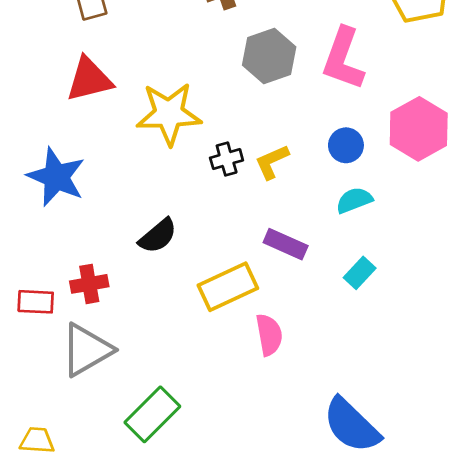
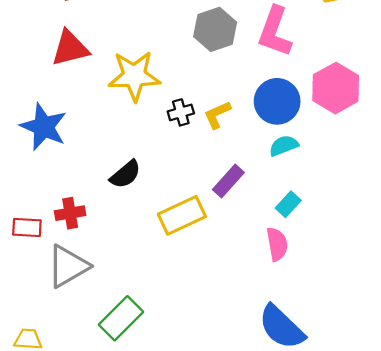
blue circle: (346, 145) -> (277, 101), size x1.6
purple rectangle: (286, 244) -> (228, 181), turned -72
pink semicircle: (269, 335) -> (277, 244), moved

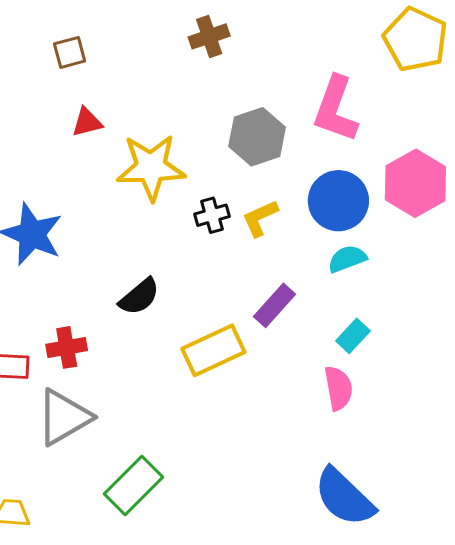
gray hexagon: (215, 29) -> (257, 137), moved
red triangle: (70, 48) -> (87, 122), moved, size x0.6

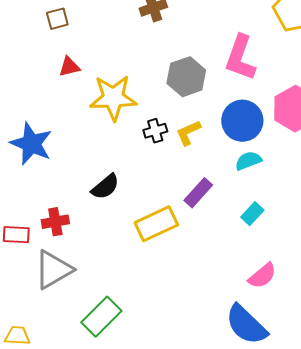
pink semicircle: (338, 388) -> (262, 276), moved, turned 60

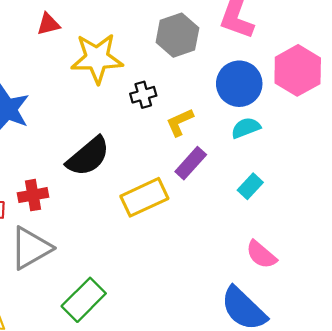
yellow L-shape: (188, 133) -> (180, 122), moved
black semicircle: (105, 187) -> (88, 156), size x1.4
pink semicircle: (262, 276) -> (261, 255), turned 80

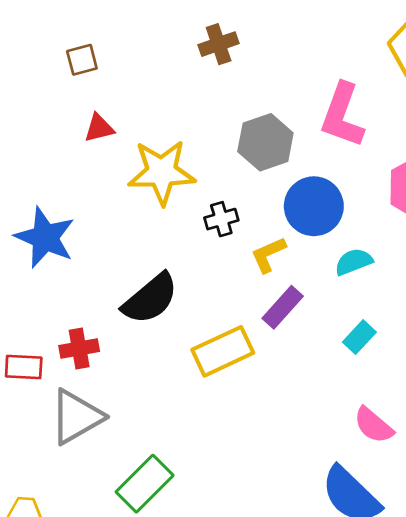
blue circle: (239, 84) -> (314, 206), moved

